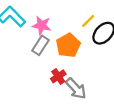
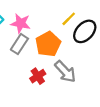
gray arrow: (76, 89) -> (65, 72), moved

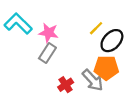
orange pentagon: (48, 44) -> (106, 68), moved, turned 30

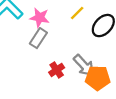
yellow line: (96, 28) -> (77, 13), moved
orange pentagon: (106, 68) -> (98, 78), moved

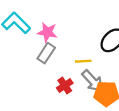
yellow line: (77, 13) -> (83, 61), moved, turned 42

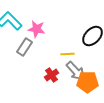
gray rectangle: (46, 53) -> (24, 47), moved

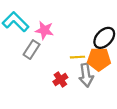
gray arrow: (76, 71) -> (86, 75), turned 35
orange pentagon: (88, 82) -> (99, 59), moved

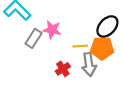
pink star: (44, 30) -> (52, 30), moved

